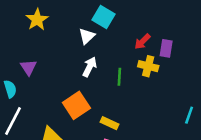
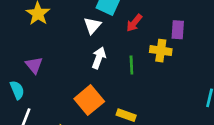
red arrow: (142, 42) -> (134, 23), moved

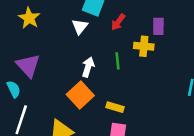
white arrow: (99, 58) -> (88, 67), moved
purple triangle: (34, 65) -> (28, 66), size x1.5

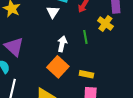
yellow cross: (144, 46) -> (105, 23), turned 35

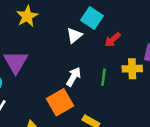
yellow cross: (105, 23) -> (132, 69), turned 35

